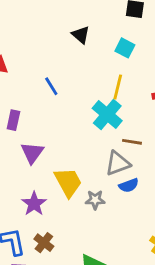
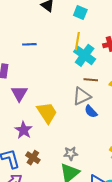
blue line: (51, 86) -> (29, 44), turned -56
cyan cross: (107, 114) -> (85, 55), moved
blue semicircle: (129, 185) -> (91, 111), turned 72
gray star: (95, 200) -> (71, 153), moved

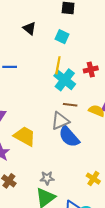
blue semicircle: (91, 111) -> (69, 137), size x1.6
yellow trapezoid: (47, 113) -> (25, 136), turned -30

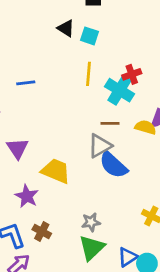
black triangle: (29, 28) -> (66, 28), moved
cyan cross: (65, 80) -> (120, 90), moved

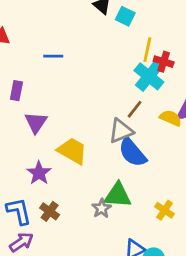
yellow line: (88, 74) -> (147, 50), moved
red cross: (132, 74) -> (164, 62), turned 30
brown line: (110, 123) -> (135, 109), turned -60
gray star: (91, 222) -> (102, 208), turned -30
green triangle: (92, 248) -> (118, 195), moved, turned 40

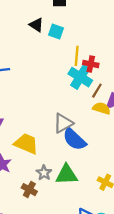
brown line: (135, 109) -> (97, 91), moved
gray star: (102, 208) -> (44, 173), moved
brown cross: (50, 211) -> (29, 190), moved

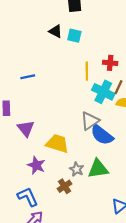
yellow line: (77, 56) -> (87, 71), moved
cyan cross: (80, 77) -> (103, 92), moved
brown cross: (29, 190) -> (65, 186), turned 32

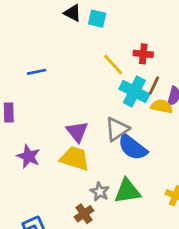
yellow line: (87, 71) -> (113, 65), turned -42
purple triangle: (26, 129) -> (77, 132), moved
purple star: (36, 165) -> (29, 156), moved

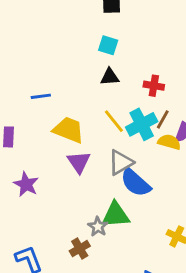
black triangle: (73, 13) -> (110, 77), moved, turned -36
yellow line: (113, 65) -> (114, 121), moved
cyan cross: (134, 91) -> (142, 124), turned 32
yellow trapezoid: (75, 158) -> (69, 130), moved
green triangle: (127, 191) -> (115, 215), moved

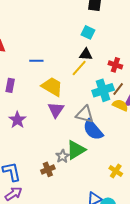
yellow line: (114, 121) -> (79, 68), moved, turned 72
gray triangle: (121, 162) -> (85, 114), turned 36
green triangle: (115, 215) -> (76, 150), turned -35

